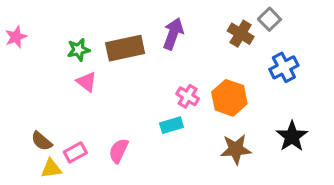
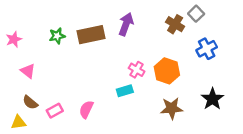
pink star: (16, 37) -> (14, 39), moved
pink triangle: (87, 82) -> (28, 71), moved
yellow triangle: (51, 168) -> (19, 122), moved

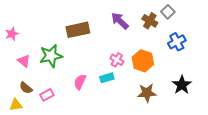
purple arrow: (126, 24) -> (120, 21), moved, turned -66
green star: (57, 36) -> (51, 56), moved, size x1.6
pink semicircle: (86, 109) -> (80, 82), moved

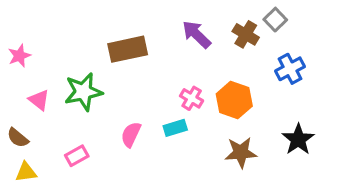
brown semicircle: (26, 88) -> (18, 138), moved

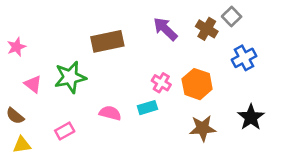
pink semicircle: (131, 134) -> (110, 113), turned 80

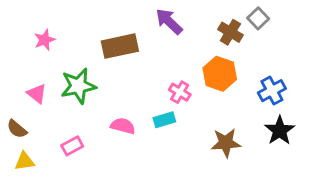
purple arrow: (165, 29) -> (169, 21), moved
pink star: (16, 47) -> (45, 40), moved
blue cross: (244, 58) -> (272, 91), moved
orange hexagon: (197, 84) -> (220, 74), moved

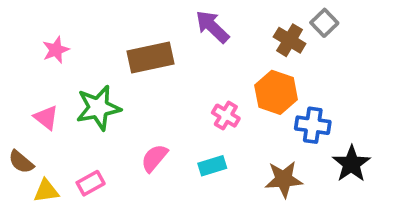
blue cross: (272, 91) -> (313, 125), moved, turned 36
cyan rectangle: (164, 120) -> (212, 166), moved
pink semicircle: (123, 126) -> (154, 158), turned -65
yellow triangle: (25, 161) -> (46, 191), moved

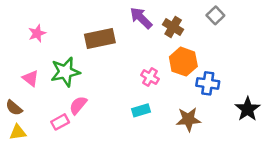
brown cross: (290, 40) -> (173, 27), moved
pink semicircle: (154, 158) -> (78, 105), moved
black star: (351, 164) -> (248, 109), moved
yellow triangle: (46, 191) -> (18, 132), moved

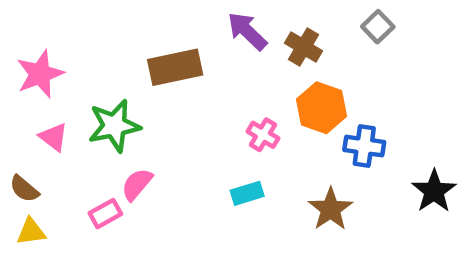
pink star: (37, 33) -> (40, 74), moved, size x1.5
brown star: (188, 119) -> (330, 209), turned -30

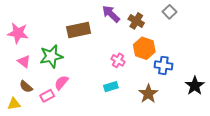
pink star: (40, 74) -> (18, 33), turned 30
brown semicircle: (24, 189) -> (26, 87), moved

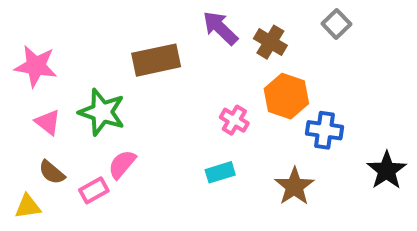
green star: (51, 56) -> (102, 112), turned 30

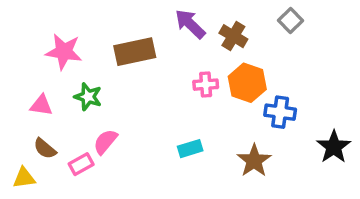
pink star: (36, 66) -> (64, 52), moved
green star: (102, 112) -> (88, 97), size x0.7
pink cross: (234, 120) -> (206, 85), moved, turned -35
pink triangle: (48, 122) -> (41, 105), turned -30

